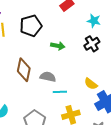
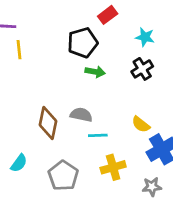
black pentagon: (31, 26) -> (83, 43), moved
brown diamond: (24, 70) -> (48, 123), moved

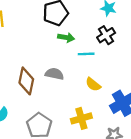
yellow semicircle: (141, 124) -> (93, 84), moved
cyan line: (98, 135) -> (86, 54), moved

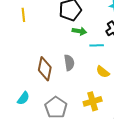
gray semicircle: (54, 74) -> (69, 63), turned 70

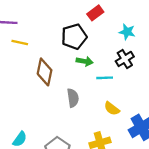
yellow line: (23, 15) -> (20, 42), turned -72
brown diamond: (45, 69) -> (45, 72), moved

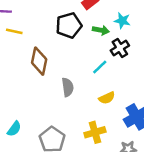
green arrow: (85, 61) -> (101, 30), moved
cyan line: (105, 78) -> (100, 67), turned -42
yellow semicircle: (112, 109) -> (107, 98), turned -63

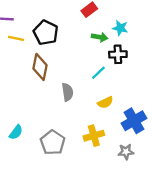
black pentagon: (69, 25) -> (46, 33), moved, turned -30
black cross: (120, 48) -> (118, 54), turned 30

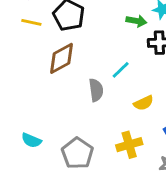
brown diamond: (40, 67) -> (62, 58), turned 50
cyan line: (98, 73) -> (121, 70), moved
cyan semicircle: (16, 132) -> (31, 140), turned 77

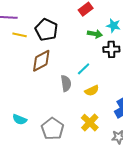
yellow semicircle: (144, 103) -> (92, 91), moved
yellow cross: (129, 145) -> (90, 123), turned -30

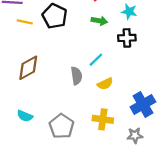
green arrow: (95, 34) -> (99, 21), moved
brown diamond: (41, 61) -> (28, 68), moved
yellow cross: (90, 123) -> (103, 119), turned -36

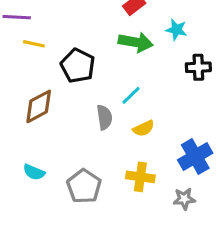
black pentagon: (55, 16) -> (78, 66), moved
green arrow: (99, 21) -> (136, 42), size x1.5
black cross: (127, 38) -> (198, 67), moved

